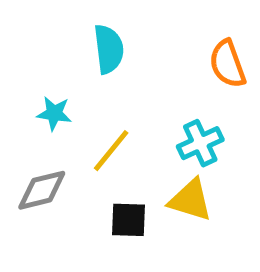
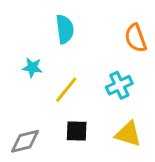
gray diamond: (42, 190) -> (25, 141), moved
yellow triangle: (190, 200) -> (128, 134), moved

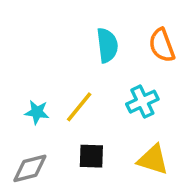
cyan semicircle: (65, 29) -> (107, 45), moved
cyan star: (32, 68) -> (37, 112), moved

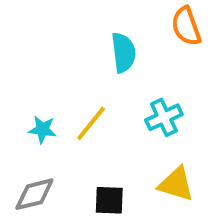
orange semicircle: (162, 45) -> (186, 26), moved
black square: (91, 156) -> (109, 200), moved

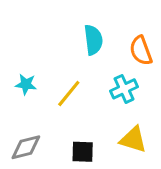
orange semicircle: (186, 26) -> (141, 51), moved
cyan star: (43, 129) -> (26, 84), moved

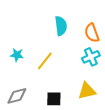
cyan cross: (124, 89) -> (91, 57), moved
yellow triangle: (133, 140) -> (87, 91), turned -30

